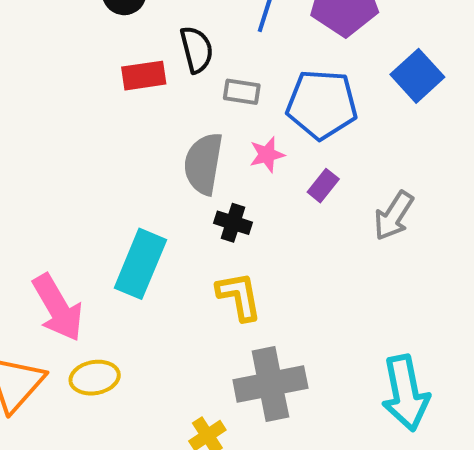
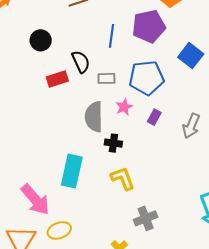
gray cross: (270, 384) -> (146, 218), size x0.7

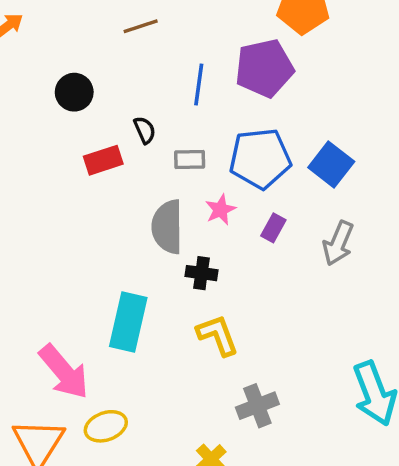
blue square: (191, 56) -> (331, 164), moved
black semicircle: (81, 62) -> (145, 130), size x0.7

